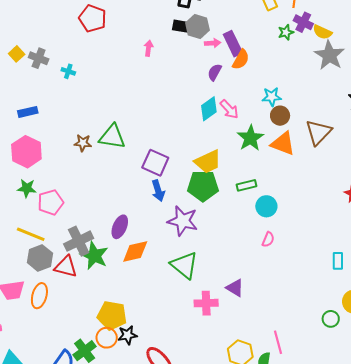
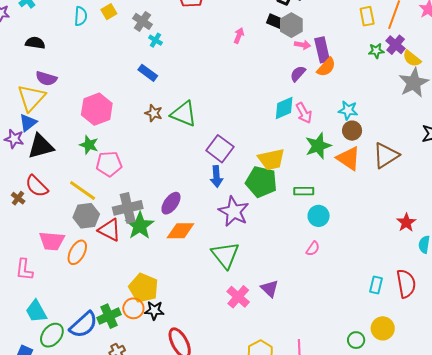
gray cross: (39, 58) -> (142, 21), moved
blue rectangle: (28, 112) -> (148, 73), moved, turned 36
pink cross: (206, 303) -> (238, 297), turned 30

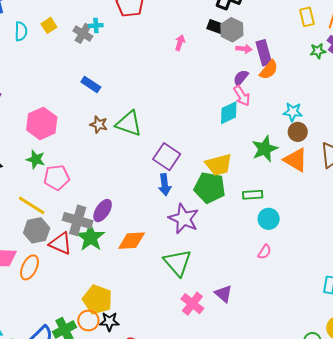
cyan cross: (155, 40) -> (96, 26), moved, turned -32
pink arrow: (304, 113) -> (242, 96), moved
purple ellipse: (171, 203) -> (103, 211), moved
gray cross: (128, 208) -> (78, 220), turned 32

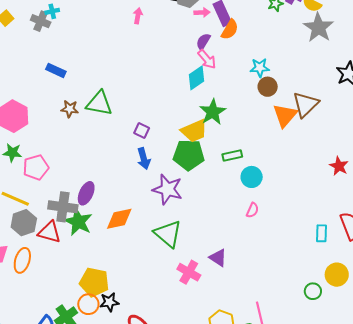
green star: (265, 149) -> (213, 112), moved
purple square: (167, 157) -> (142, 131), size x0.6
orange triangle: (296, 160) -> (285, 115), moved, turned 48

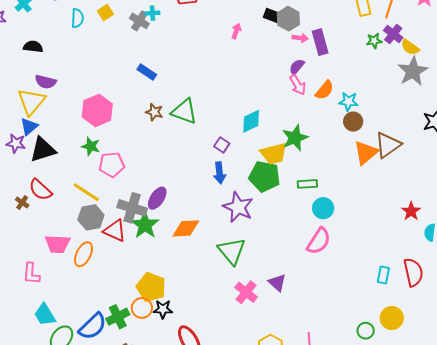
orange semicircle: (230, 30) -> (325, 90), moved
cyan diamond: (197, 78) -> (251, 121), moved
pink semicircle: (252, 210) -> (319, 241), size x1.8

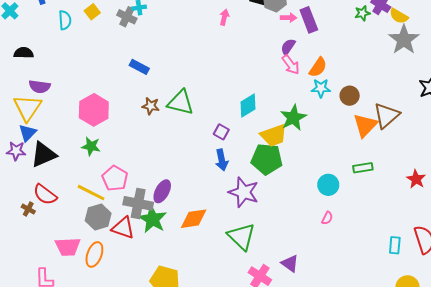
cyan star: (348, 101) -> (321, 88), moved
pink pentagon: (112, 165) -> (115, 178), moved, turned -30
green rectangle: (307, 184) -> (363, 168), moved
pink semicircle: (319, 241) -> (327, 218), size x0.5

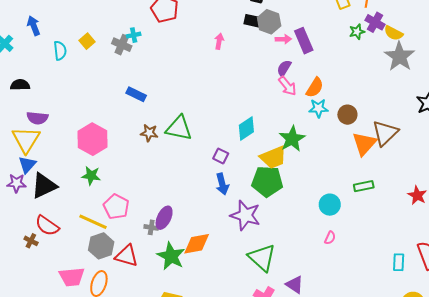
gray cross: (138, 203) -> (151, 227), moved, size x0.5
green star: (153, 219) -> (171, 256), moved
green triangle: (241, 237) -> (262, 258), moved

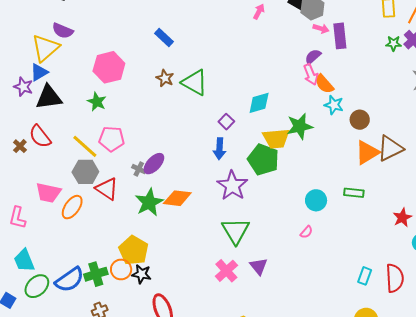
orange semicircle: (315, 87) -> (324, 84), moved, turned 90
pink pentagon: (116, 207) -> (112, 139), turned 30

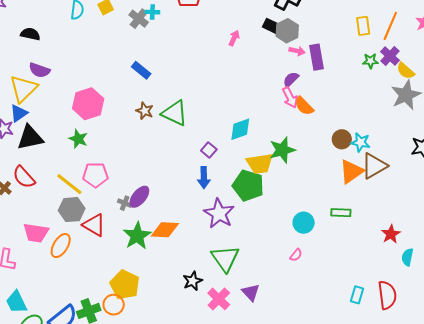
cyan star: (334, 105) -> (361, 142), moved
black star: (142, 274) -> (193, 281), moved, turned -30

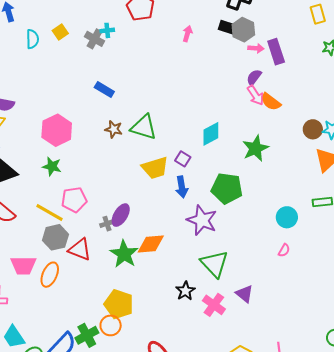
pink arrow: (234, 38) -> (187, 34), moved
yellow trapezoid: (260, 164) -> (155, 168), moved
gray cross: (125, 203) -> (107, 224), turned -32

